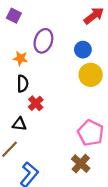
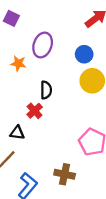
black semicircle: (23, 84) -> (46, 90), moved
brown cross: (81, 164) -> (65, 174), moved, turned -30

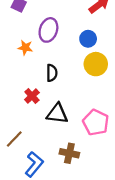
red cross: (35, 111) -> (32, 96), moved
black triangle: (17, 133) -> (57, 114), moved, size x1.5

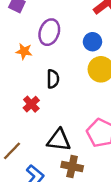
black triangle: (57, 114) -> (59, 140), moved

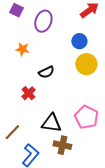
purple ellipse: (49, 32) -> (43, 21), moved
black semicircle: (53, 79) -> (46, 72), turned 63

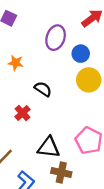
purple ellipse: (43, 21) -> (56, 38), moved
black semicircle: (46, 72) -> (43, 89), turned -119

